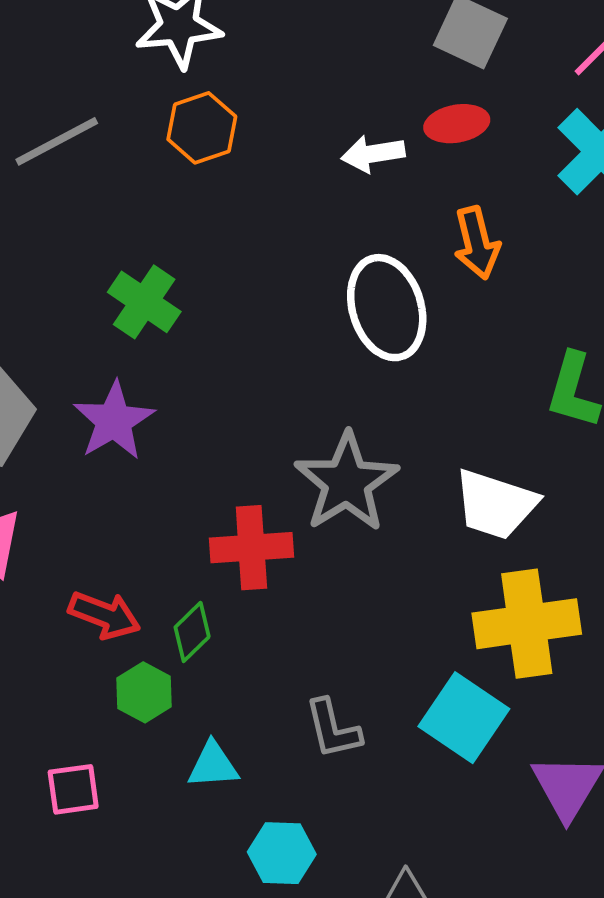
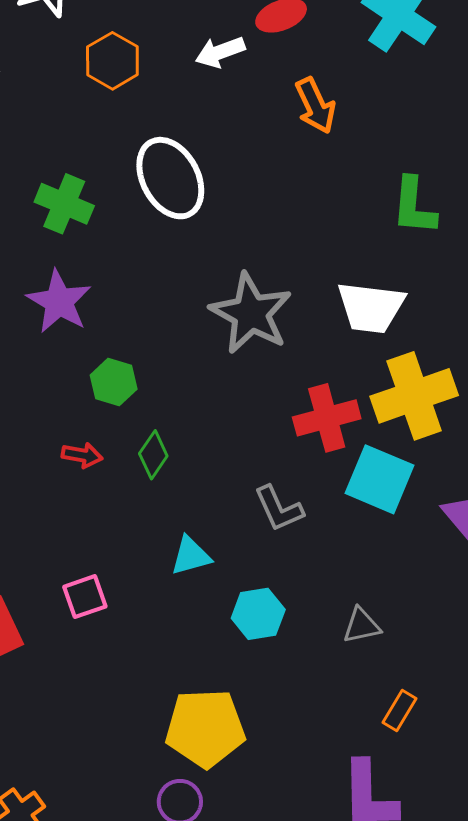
orange hexagon: (202, 128) -> (112, 61), moved
white ellipse: (387, 308) -> (170, 178), moved
red cross: (251, 548) -> (327, 418), moved
red arrow: (104, 615) -> (82, 455), size x0.7
green hexagon: (144, 692) -> (114, 382), moved

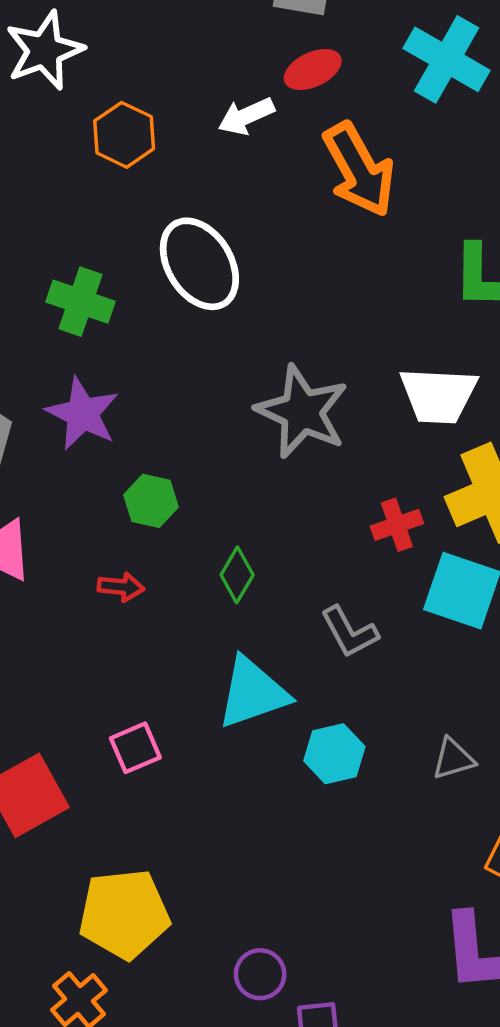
orange arrow: (315, 106) -> (359, 170), size x1.5
red cross: (327, 418) -> (397, 525), size x0.7
green diamond: (153, 455) -> (237, 575), moved
cyan triangle: (191, 556) -> (253, 693), size x1.6
yellow pentagon: (205, 728) -> (124, 914), moved

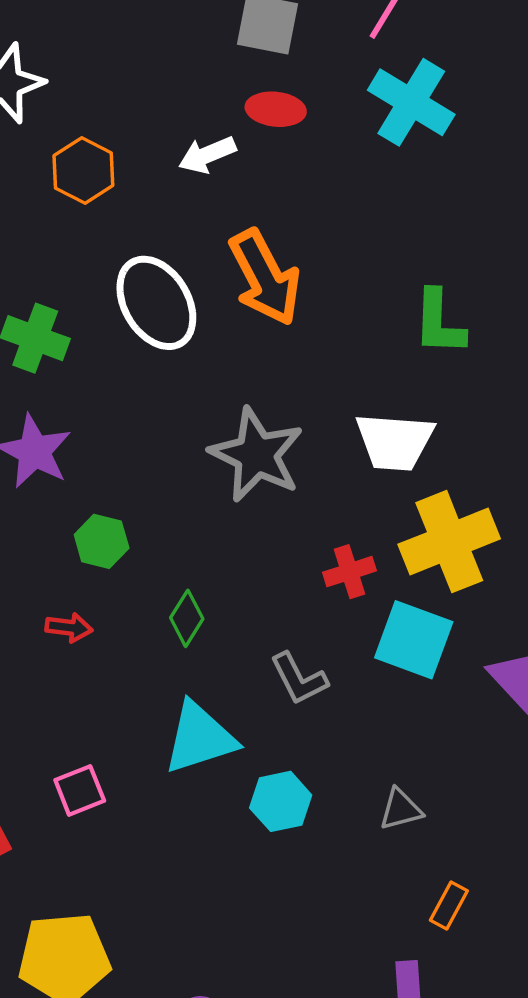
red ellipse: (313, 69) -> (276, 109), turned 30
orange arrow: (359, 170) -> (265, 278), moved

